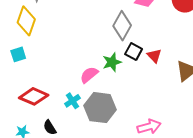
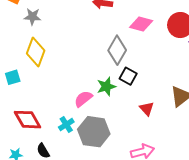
yellow diamond: (26, 21) -> (36, 52), moved
red triangle: (154, 56) -> (147, 109), moved
red diamond: (34, 96) -> (28, 120), turned 36

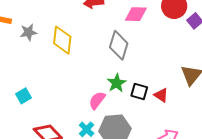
yellow diamond: (36, 52) -> (62, 40), moved
black square: (128, 76) -> (139, 92), moved

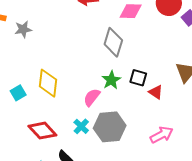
yellow diamond: (62, 40) -> (48, 83), moved
black square: (139, 92) -> (138, 78), moved

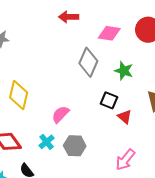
green star: (111, 80) -> (124, 71), moved, turned -30
gray hexagon: (110, 127) -> (75, 146), size x0.7
pink arrow: (162, 135) -> (125, 160), turned 150

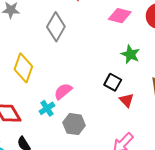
gray diamond: (88, 62) -> (56, 27), moved
cyan cross: (47, 142) -> (47, 108), moved

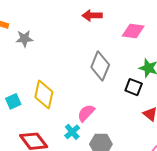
gray diamond: (56, 27) -> (100, 66), moved
black square: (113, 82) -> (134, 87), moved

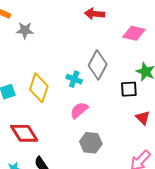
black square: (134, 87) -> (129, 89), turned -30
cyan cross: (72, 132) -> (74, 79), moved, turned -35

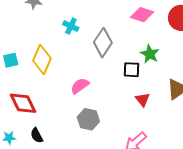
cyan cross: (74, 79) -> (71, 26), moved

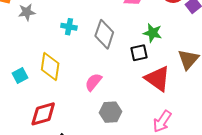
red triangle: (143, 99) -> (158, 79), size x1.8
red diamond: (23, 103) -> (43, 114), turned -64

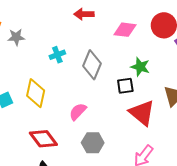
cyan cross: (69, 27) -> (57, 55), turned -35
red diamond: (43, 114) -> (43, 139), moved, turned 64

